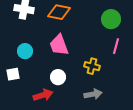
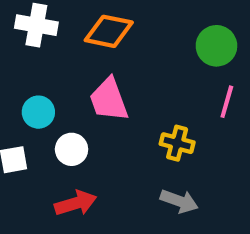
white circle: (58, 77) -> (72, 149), moved
gray arrow: (93, 94) -> (179, 201), turned 30

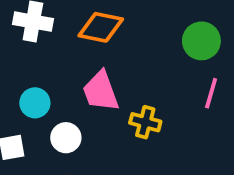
yellow cross: (177, 143) -> (145, 122), moved

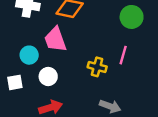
pink trapezoid: (101, 91) -> (55, 40), moved
pink line: (211, 93) -> (123, 55), moved

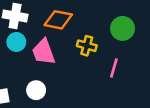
cyan circle: (29, 55) -> (16, 42), moved
yellow cross: (97, 67) -> (87, 46), moved

